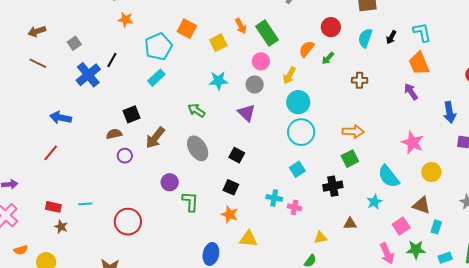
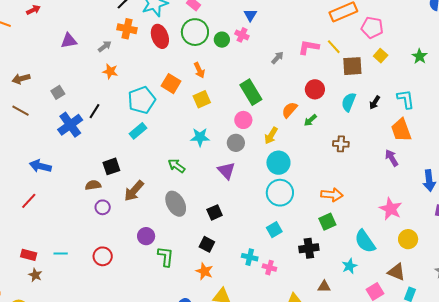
orange arrow: (241, 26) -> (199, 70), moved
black square: (237, 155) -> (215, 212), turned 35
red circle: (128, 222) -> (103, 256), moved, size x0.7

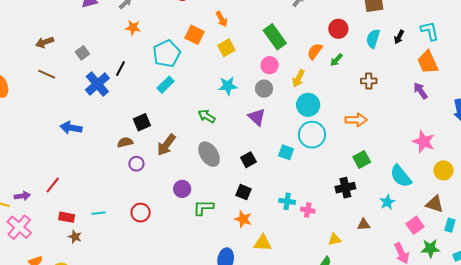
orange arrow: (332, 195) -> (356, 120), moved
red line: (29, 201) -> (53, 185), moved
cyan square: (274, 230) -> (286, 152), moved, turned -35
green L-shape: (166, 257) -> (203, 208), turned -90

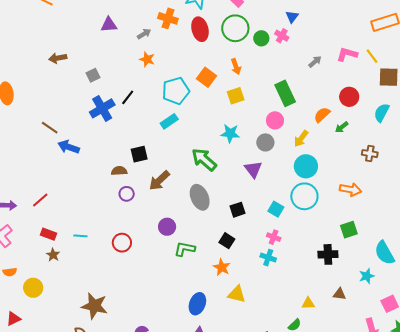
brown line: (47, 74) -> (50, 128), moved
green arrow: (207, 116) -> (204, 160), size x1.5
pink cross: (308, 210) -> (274, 237), moved

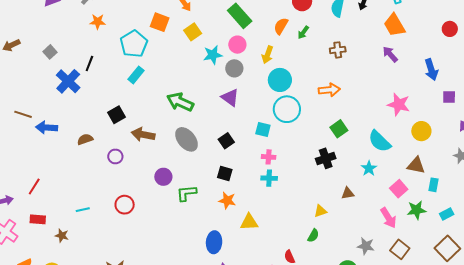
cyan star: (230, 133) -> (213, 55), moved
brown semicircle: (119, 171) -> (85, 139), moved
brown arrow: (159, 181) -> (143, 135), turned 70
red rectangle: (48, 234) -> (38, 219), moved

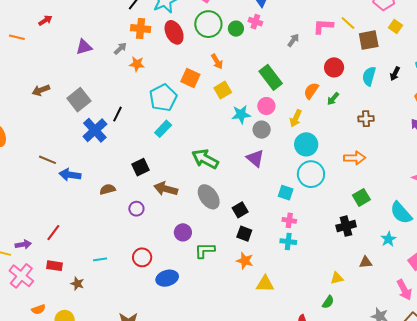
orange star: (98, 22) -> (137, 64), moved
gray square: (50, 52) -> (79, 100), size x1.6
black square: (226, 141) -> (240, 210), moved
blue ellipse: (214, 242) -> (167, 278), moved, turned 65

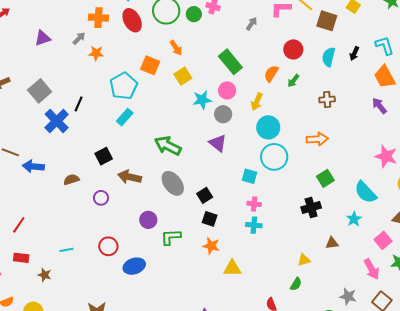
brown square: (369, 40) -> (327, 21), turned 30

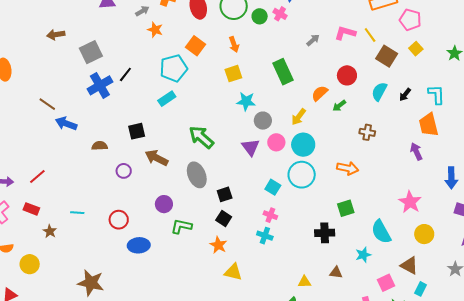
orange square: (150, 65) -> (195, 46), moved
pink circle: (227, 90) -> (276, 142), moved

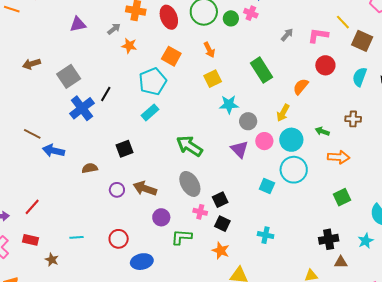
pink L-shape: (345, 33) -> (318, 35), moved
green arrow: (339, 106) -> (322, 131), moved, turned 64
brown arrow: (157, 158) -> (145, 189), moved
pink cross: (270, 215) -> (200, 212), moved
black cross: (325, 233) -> (329, 239), moved

